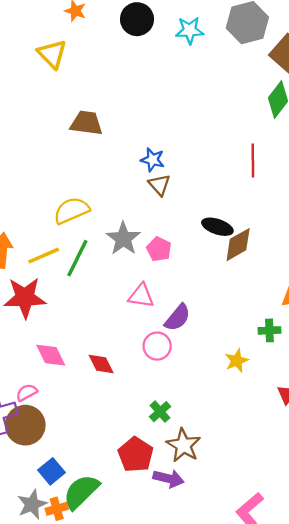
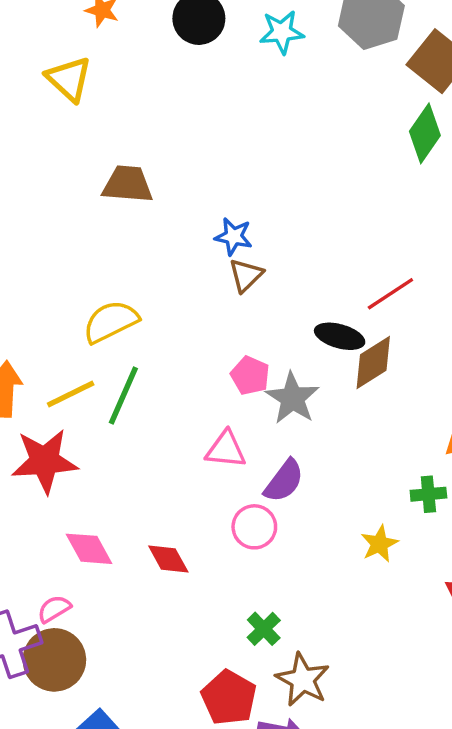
red line: (253, 161) -> (390, 294), moved, turned 60
brown triangle: (159, 185) -> (246, 275), turned 30
gray star: (123, 239) -> (292, 398), moved

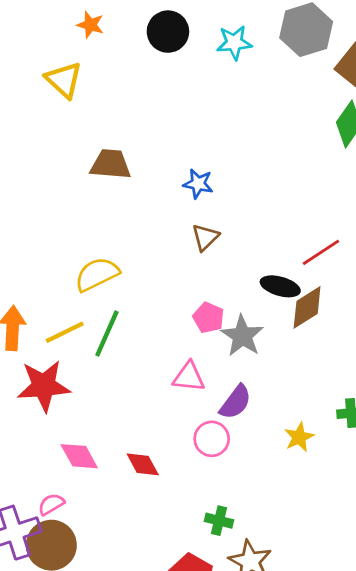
blue star: (233, 236) -> (198, 184), moved
yellow star: (379, 544) -> (299, 437), moved
green cross: (264, 629) -> (219, 521), turned -32

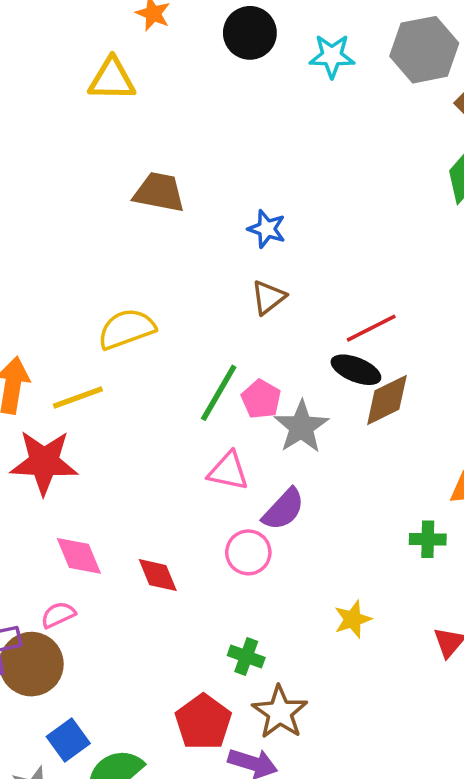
yellow triangle: (64, 80) -> (112, 79), turned -48
red line: (321, 252) -> (371, 328), moved
green line: (107, 333) -> (219, 393), moved
yellow star: (299, 437) -> (353, 619), moved
pink semicircle: (51, 504) -> (58, 615), moved

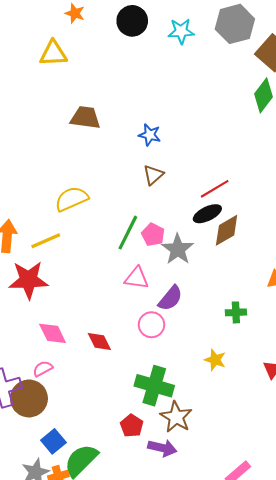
black ellipse: (356, 370) -> (207, 214), turned -44
green cross: (428, 539) -> (236, 312), moved
yellow star: (353, 619) -> (215, 360), turned -30
green cross: (246, 656) -> (154, 386), size x1.8
red pentagon: (203, 722) -> (132, 426), size x0.7

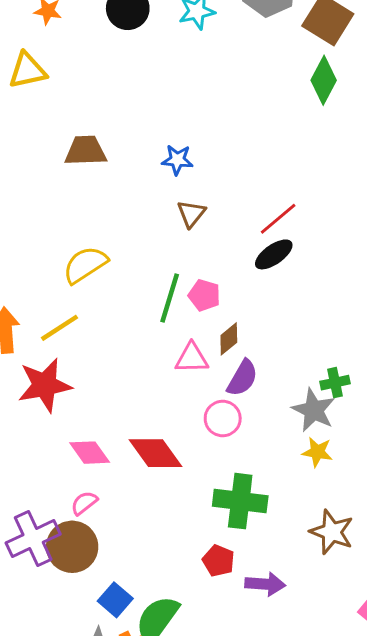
brown diamond: (227, 230) -> (229, 339), moved, size x0.7
gray star: (178, 249) -> (314, 410), moved
red diamond: (99, 342) -> (155, 453), size x1.5
brown star: (176, 417) -> (332, 532), moved

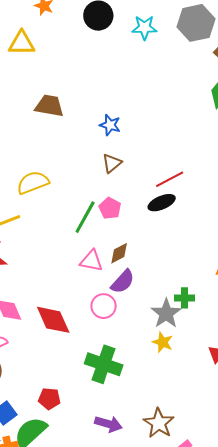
pink pentagon: (204, 295) -> (110, 208), moved
brown star: (332, 532) -> (159, 423), moved
red pentagon: (218, 561) -> (49, 399), moved, turned -30

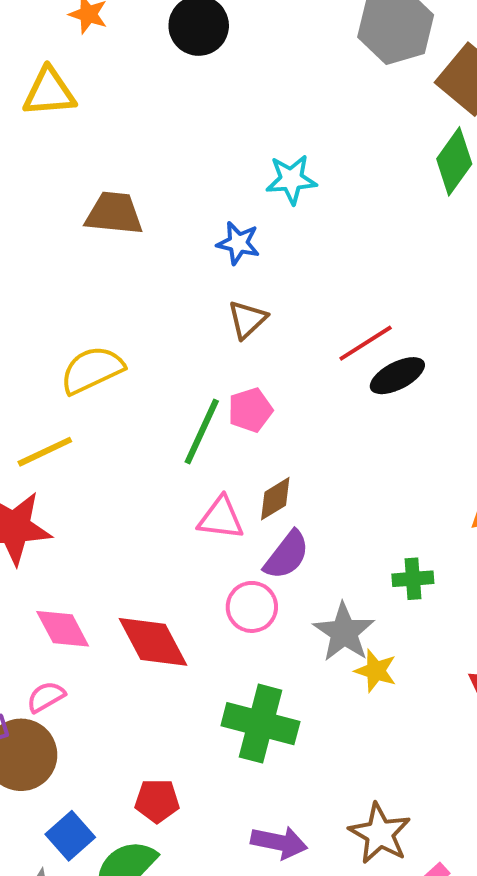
cyan star: (144, 28) -> (291, 179), moved
black ellipse: (162, 203) -> (397, 376), moved
pink pentagon: (110, 208) -> (250, 410), turned 30
gray star: (166, 313) -> (344, 632), moved

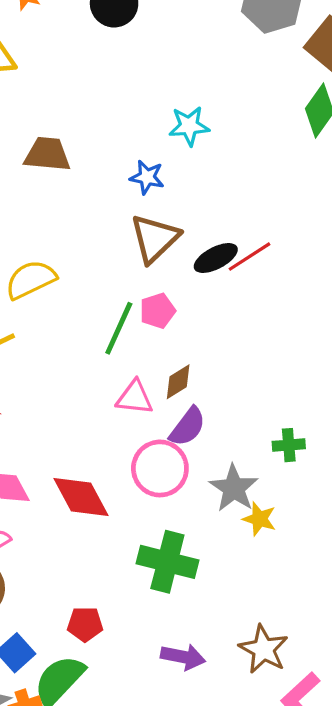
brown triangle: (247, 320) -> (155, 238), size x1.6
black ellipse: (397, 376) -> (216, 258), moved
pink circle: (252, 607) -> (160, 468), size x1.4

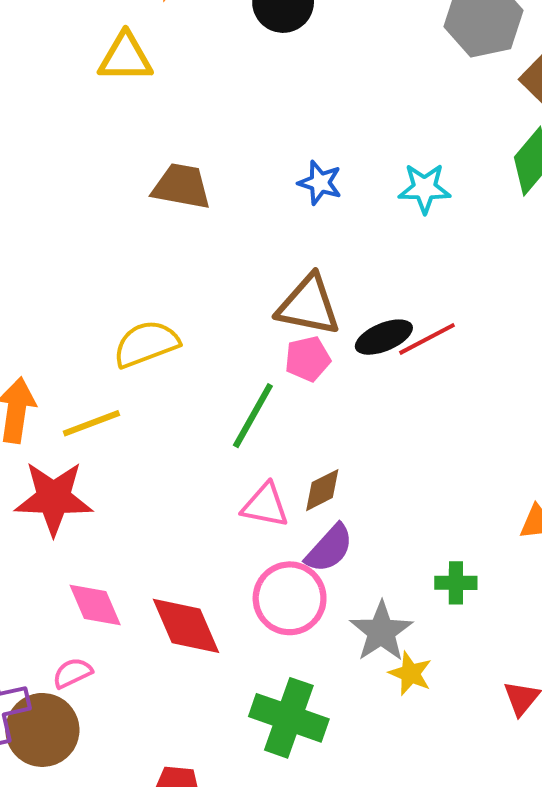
cyan star: (189, 126) -> (424, 188), moved
blue star: (147, 177) -> (320, 183), moved
brown triangle: (155, 238) -> (309, 305), turned 50
pink pentagon: (158, 311) -> (308, 359), moved

